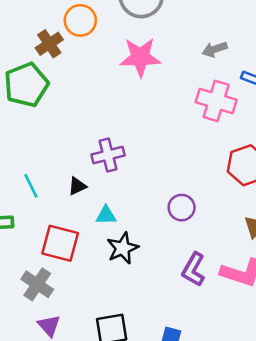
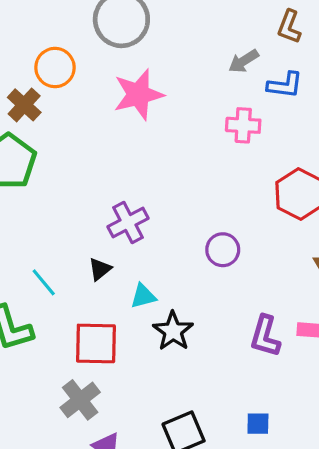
gray arrow: (215, 49) -> (244, 61), moved
pink cross: (216, 101) -> (243, 125), size x0.7
purple circle: (182, 208) -> (223, 250), moved
gray cross: (37, 284) -> (80, 400), turned 32

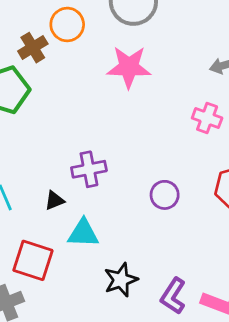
purple circle: (223, 250) -> (165, 195), moved
cyan triangle: (143, 296) -> (83, 233), size x1.4
black star: (173, 331) -> (121, 280), moved

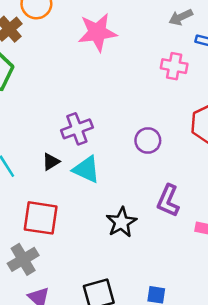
cyan triangle: (83, 233) -> (86, 169), moved, turned 32
purple L-shape: (173, 296) -> (168, 201), moved

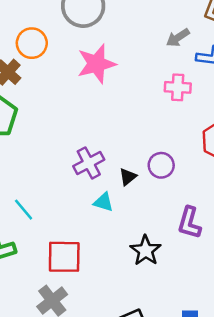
black triangle: (51, 162) -> (128, 177), moved
cyan triangle: (86, 169) -> (104, 202), size x0.7

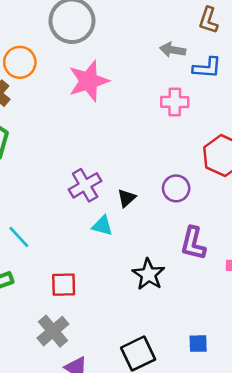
gray arrow: (178, 38) -> (173, 50), turned 45
purple circle: (161, 165) -> (176, 188), moved
red square: (64, 257) -> (64, 285), size x0.7

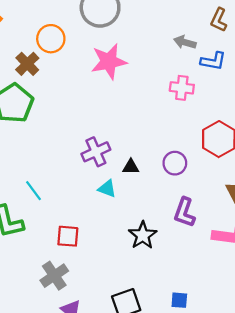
black triangle: (127, 198) -> (131, 167), turned 36

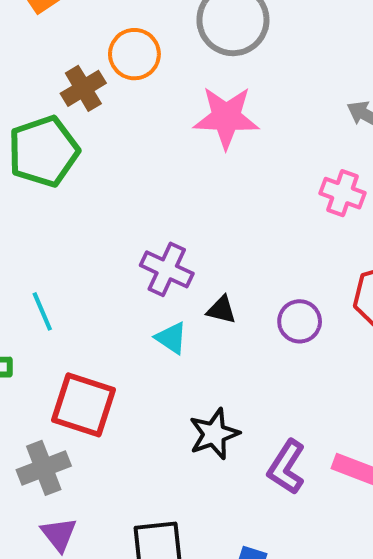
purple cross: (96, 152) -> (167, 269), turned 36
purple L-shape: (184, 212) -> (286, 467), moved
red square: (68, 236) -> (84, 405), size x1.5

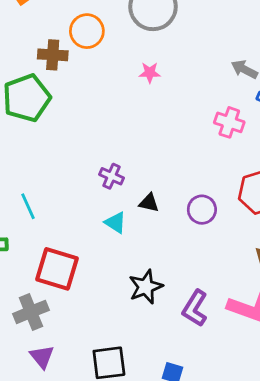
brown cross: (83, 88) -> (53, 55), turned 36
pink star: (226, 117) -> (150, 73), size x0.5
purple cross: (167, 269) -> (112, 176), size x0.7

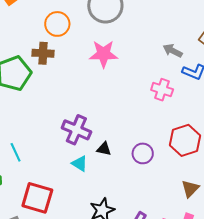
brown cross: (53, 55) -> (43, 53), moved
pink star: (150, 73) -> (104, 54), size x1.8
purple cross: (112, 176) -> (76, 130), size x1.6

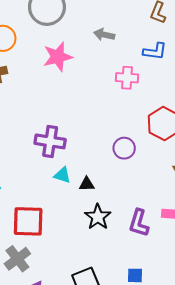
gray arrow: (173, 51) -> (104, 35), moved
black triangle: (104, 149) -> (87, 184), moved

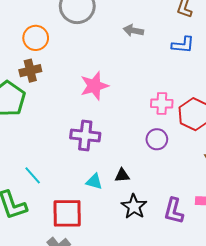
pink star: (58, 57) -> (94, 86), moved
pink cross: (127, 78) -> (162, 103), moved
cyan triangle: (62, 175) -> (94, 182), moved

